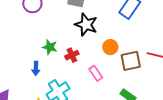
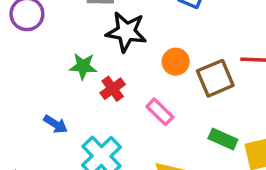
green star: (50, 47) -> (83, 66), moved
blue arrow: (36, 68) -> (55, 124), turned -48

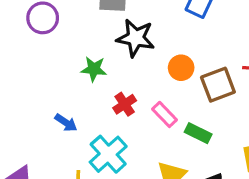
red cross: (113, 89) -> (125, 104), moved
green rectangle: (223, 139) -> (198, 133), moved

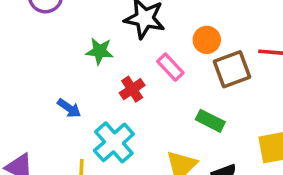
orange circle: (181, 68) -> (207, 40), moved
pink rectangle: (165, 114) -> (170, 67), moved

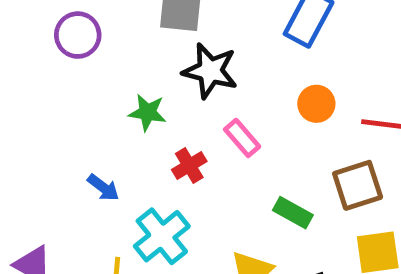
orange circle: (207, 40) -> (316, 104), moved
brown square: (232, 69) -> (358, 185), moved

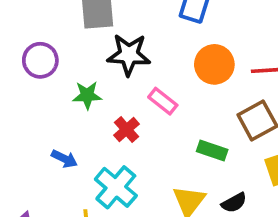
purple circle: (78, 35) -> (40, 60), moved
orange circle: (316, 104) -> (214, 64), size x1.4

